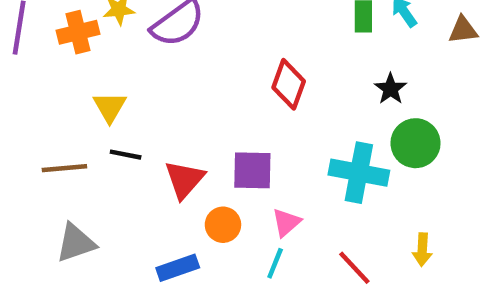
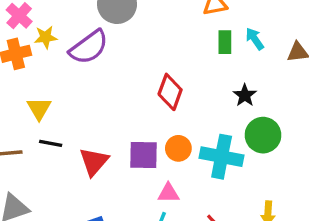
pink triangle: (286, 222) -> (168, 193), turned 40
orange circle: (223, 225) -> (178, 148), moved

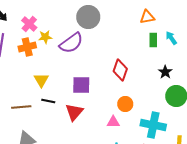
purple square: (144, 155) -> (81, 85), moved
cyan cross: (222, 157) -> (153, 125), moved
pink triangle: (168, 193) -> (113, 122), moved

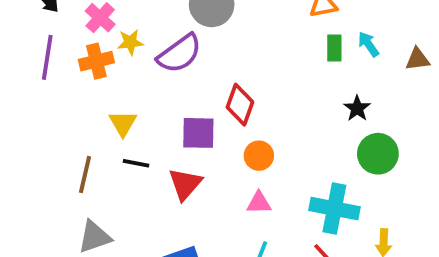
red diamond: (120, 70) -> (240, 105), moved
orange circle: (125, 104) -> (259, 156), moved
brown line: (21, 107) -> (85, 175), turned -72

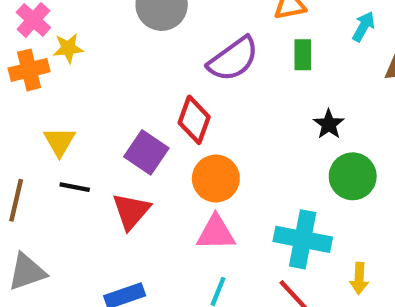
cyan arrow: (368, 44) -> (364, 26), moved, turned 64
purple semicircle: (179, 54) -> (233, 59), moved
purple square: (198, 133) -> (146, 152), turned 33
orange circle: (259, 156) -> (216, 178), size x1.4
pink triangle: (259, 203) -> (216, 233), size x1.4

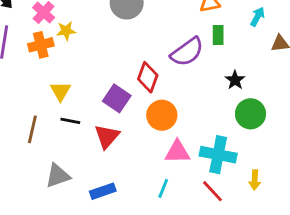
purple semicircle: (233, 59) -> (187, 52), moved
pink triangle: (216, 233) -> (177, 152), moved
gray triangle: (27, 272) -> (58, 176), moved

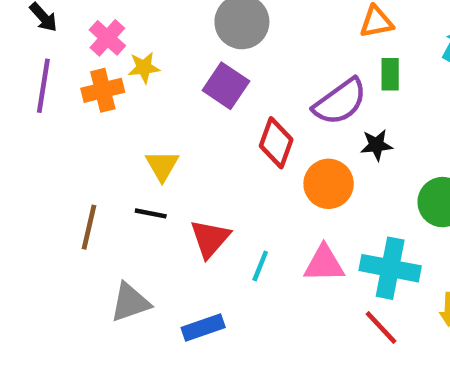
black star: (235, 80) -> (376, 145), moved, turned 30
yellow triangle: (60, 91) -> (162, 166), moved
purple square: (117, 98) -> (226, 86), moved
orange circle: (162, 115) -> (329, 184), moved
cyan line: (163, 188) -> (260, 266), moved

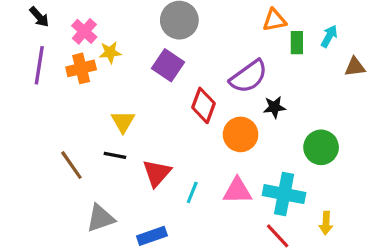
green rectangle: (390, 74) -> (297, 43), moved
brown line: (89, 227) -> (71, 165), turned -48

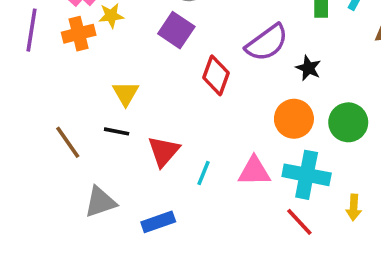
black star: (274, 107) -> (308, 68), moved, turned 30
orange circle: (241, 134) -> (294, 119), moved

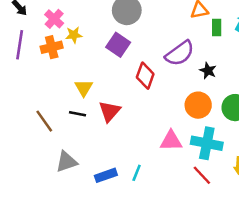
red triangle: (164, 151) -> (110, 111), moved
cyan line: (203, 173) -> (137, 173), moved

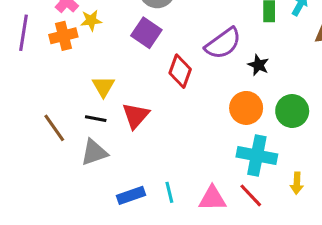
pink triangle: (171, 141) -> (212, 198), moved
gray triangle: (66, 162) -> (94, 152), moved
cyan line: (137, 173) -> (169, 192), turned -35

